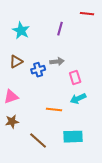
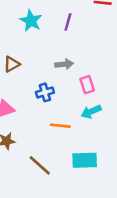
cyan star: (21, 31) -> (31, 21), moved
blue cross: (38, 70) -> (45, 92), moved

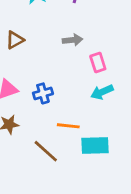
blue cross: (45, 92) -> (43, 93), moved
orange line: (60, 126) -> (68, 126), moved

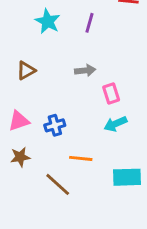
cyan rectangle: (95, 146) -> (127, 177), moved

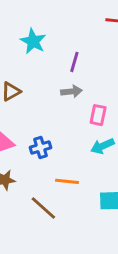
purple line: (89, 23) -> (74, 62), moved
pink rectangle: (111, 94) -> (98, 115), turned 30

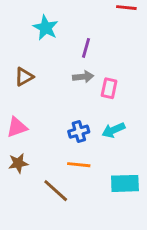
pink rectangle: (98, 115) -> (109, 88), moved
blue cross: (40, 148) -> (79, 132), moved

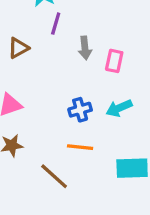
purple line: (86, 48) -> (56, 24), moved
gray arrow: (83, 77) -> (85, 48), turned 90

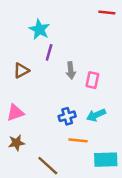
orange line: (80, 147) -> (78, 140), moved

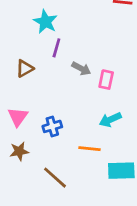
gray arrow: (71, 70) -> (81, 69), turned -56
pink triangle: (15, 113) -> (18, 117), turned -36
blue cross: (67, 116) -> (52, 126), moved

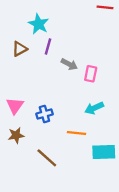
brown triangle: (25, 69) -> (20, 49), moved

